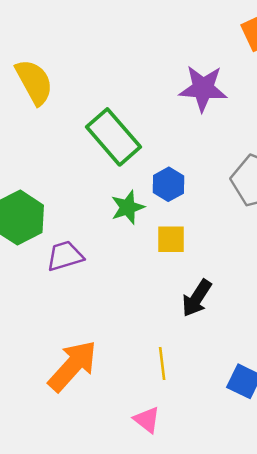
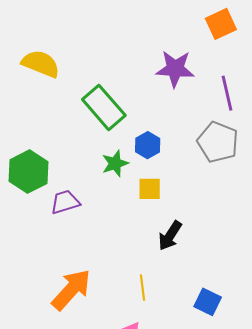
yellow semicircle: (34, 82) -> (41, 64), turned -39

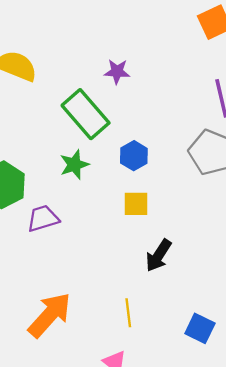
purple star: (175, 69) -> (117, 72), moved, size x0.6
green star: (115, 163) -> (74, 165), moved

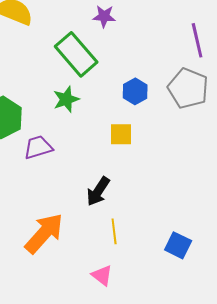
blue hexagon: (134, 156) -> (135, 91), moved
black arrow: (158, 255) -> (98, 191), moved

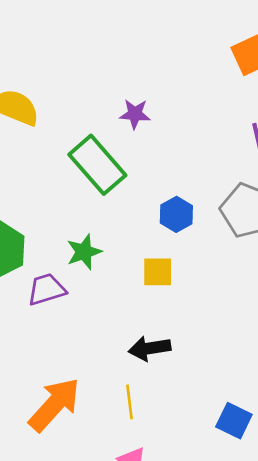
green star: (66, 99) -> (84, 252), moved
black arrow: (98, 191) -> (150, 348), moved, turned 48
yellow line: (114, 231) -> (129, 402), moved

